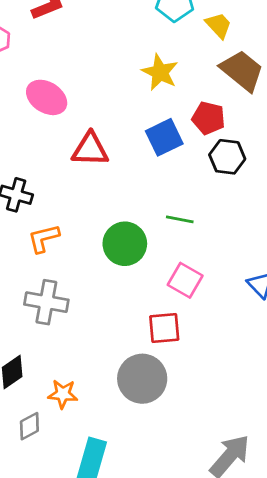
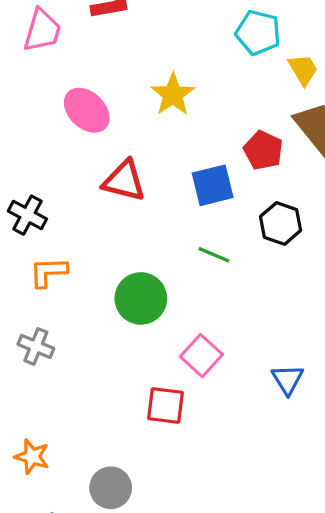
yellow star: (160, 72) -> (173, 95), moved
red pentagon: (209, 118) -> (263, 150), moved
green line: (180, 219) -> (214, 255), moved
gray cross: (46, 302) -> (36, 346), size x0.7
gray circle: (142, 379) -> (111, 488), moved, size x0.7

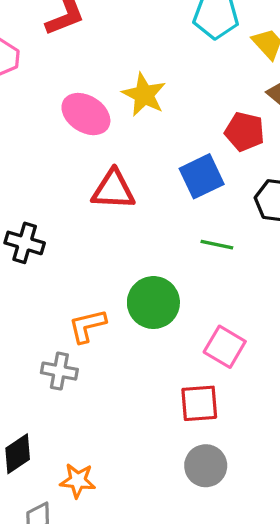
pink ellipse: (87, 110) -> (86, 114), moved
orange L-shape: (48, 272) -> (87, 326), moved
gray circle: (111, 488) -> (206, 466), moved

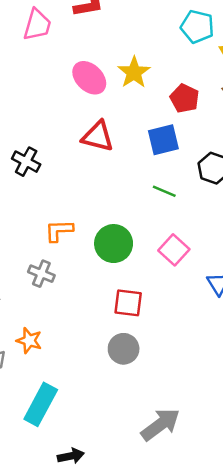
red pentagon: (245, 132) -> (185, 98), moved
green circle: (153, 303) -> (114, 244), moved
pink square: (225, 347) -> (174, 250), moved
gray cross: (59, 371) -> (41, 274), moved

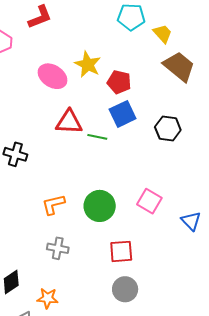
red pentagon: (185, 98) -> (119, 82), moved
green line: (164, 191) -> (97, 137), moved
gray cross: (41, 274) -> (58, 248), moved

